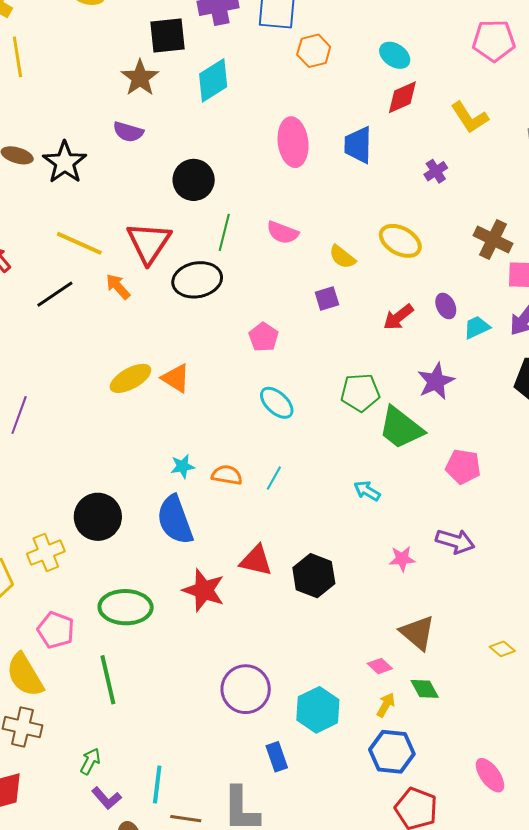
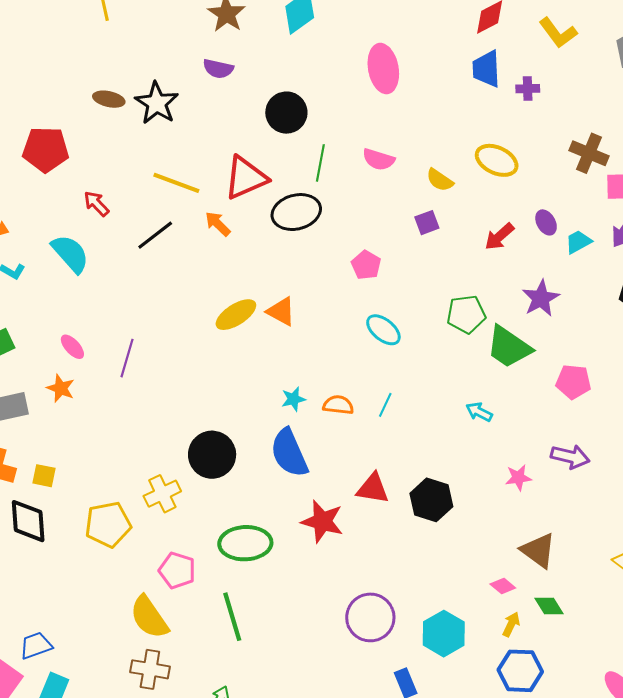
blue trapezoid: (358, 145) -> (486, 69), moved
purple cross: (436, 171) -> (528, 89), turned 35
red triangle: (149, 243) -> (246, 178), turned 36

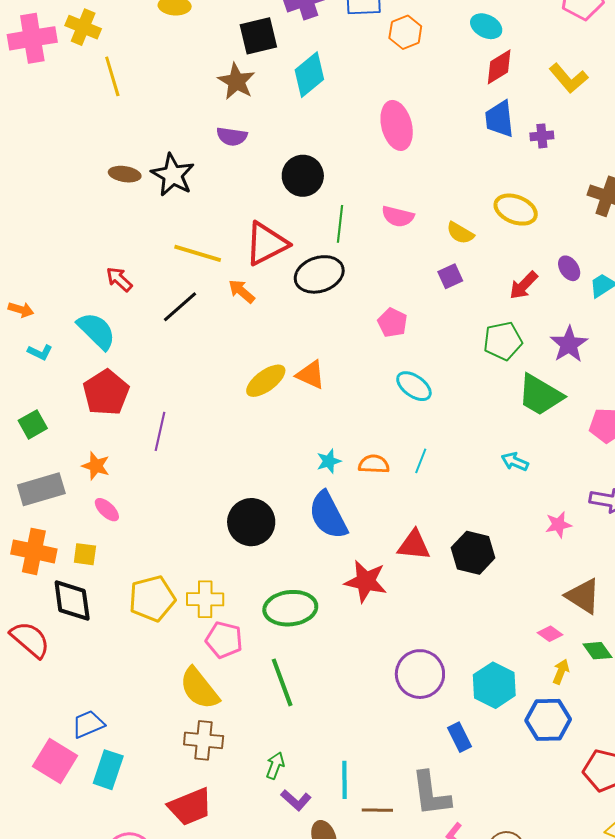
red pentagon: (46, 149) -> (106, 393), moved, turned -30
green pentagon: (466, 314) -> (503, 341), moved
pink ellipse: (72, 347) -> (107, 510), moved
yellow cross: (162, 494) -> (205, 599), moved, turned 30
blue hexagon: (520, 671) -> (548, 720), moved

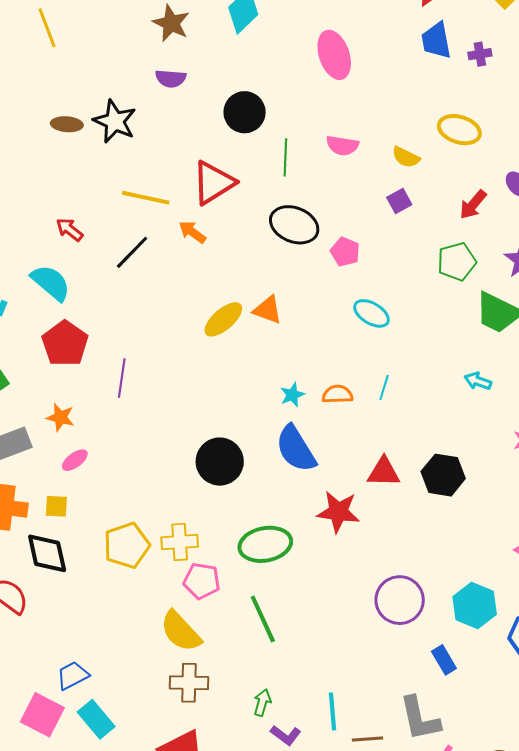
black ellipse: (319, 274) -> (294, 225), moved, turned 45
pink ellipse: (107, 510) -> (75, 460), turned -76
cyan rectangle: (108, 770) -> (96, 719), turned -54

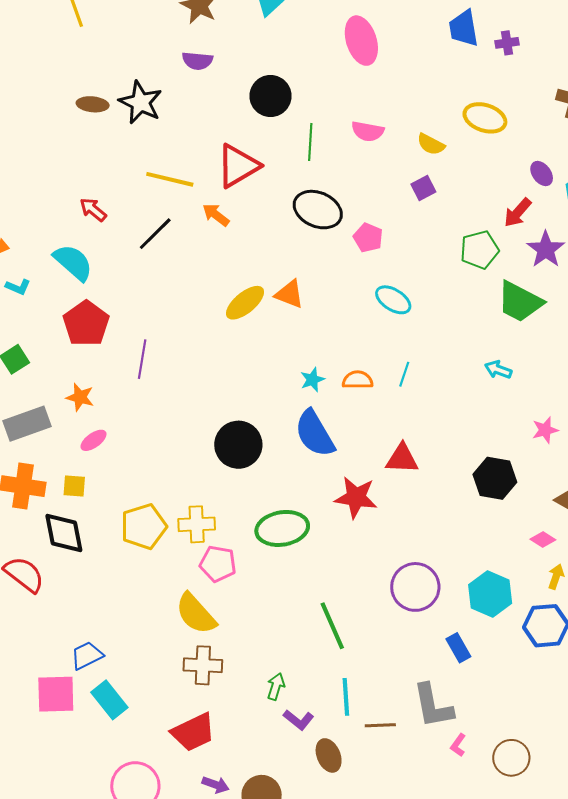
red arrow: (473, 205) -> (518, 213), moved
black hexagon: (443, 475) -> (495, 478), moved
green line: (263, 619) -> (332, 626), moved
pink square: (42, 715) -> (56, 694), turned -30

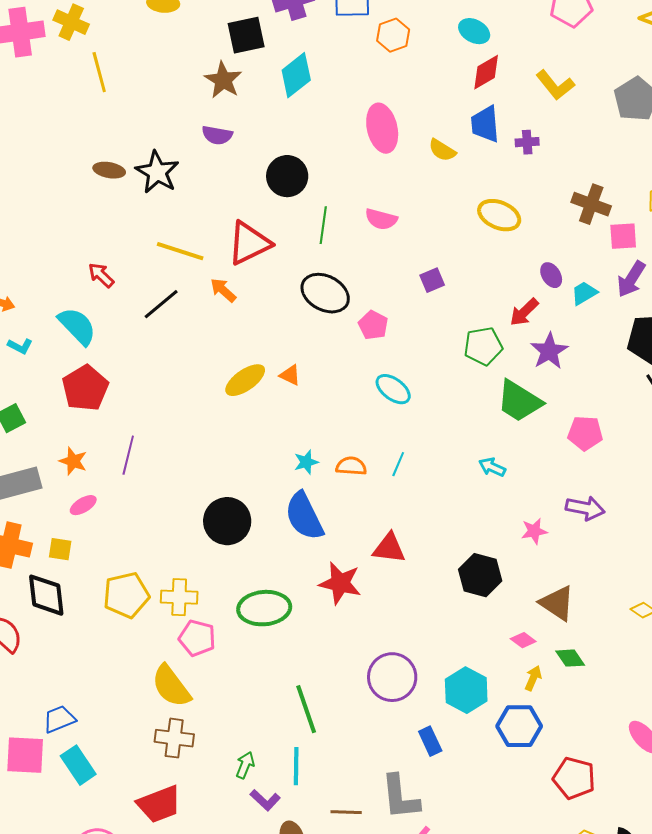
yellow semicircle: (431, 144) -> (442, 150), moved
orange triangle: (289, 294) -> (290, 375), size x0.7
purple line: (142, 359) -> (128, 455), moved
cyan line: (346, 697) -> (296, 766), moved

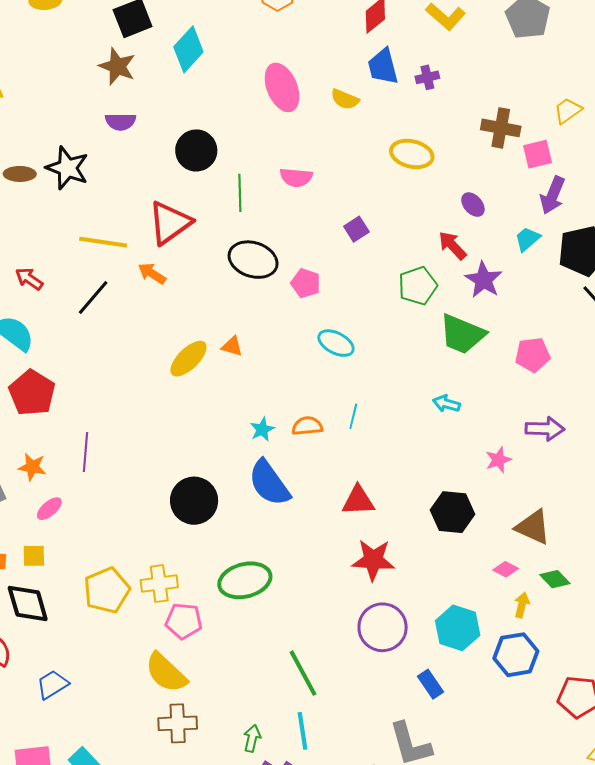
cyan trapezoid: (584, 293) -> (527, 239), moved
red arrow: (524, 312) -> (452, 246), turned 100
red star: (340, 583) -> (373, 560), moved
blue trapezoid: (59, 719) -> (52, 685), moved

